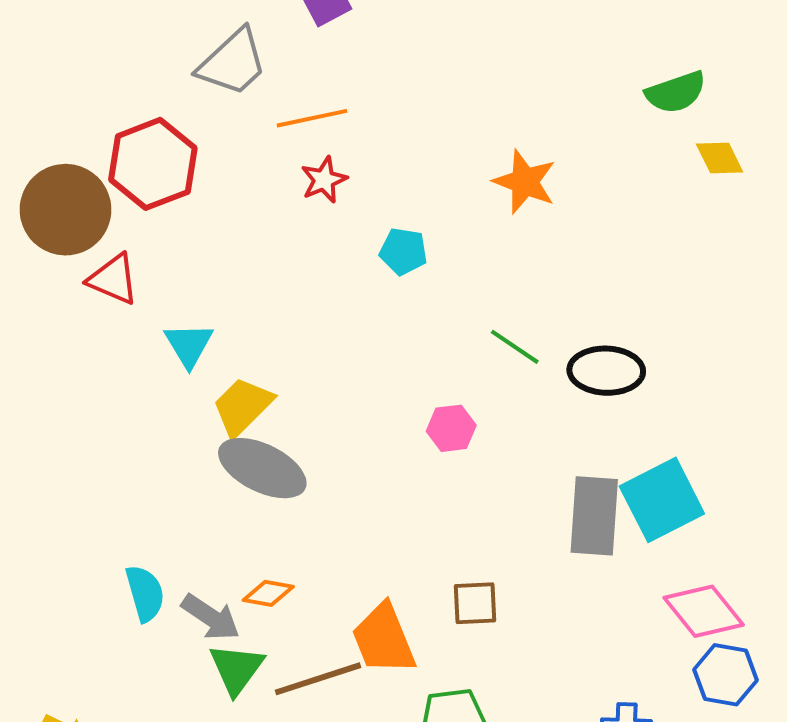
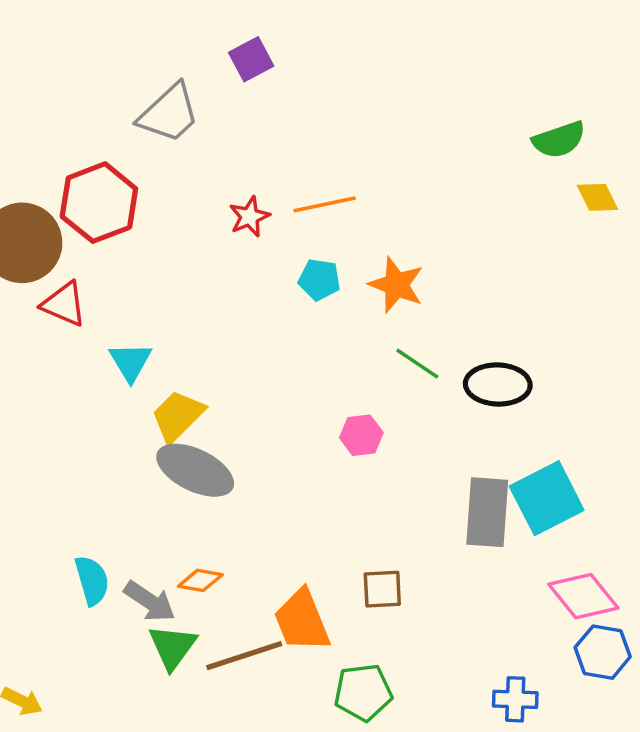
orange line: (312, 118) -> (325, 204), moved
orange star: (525, 182) -> (396, 285), moved

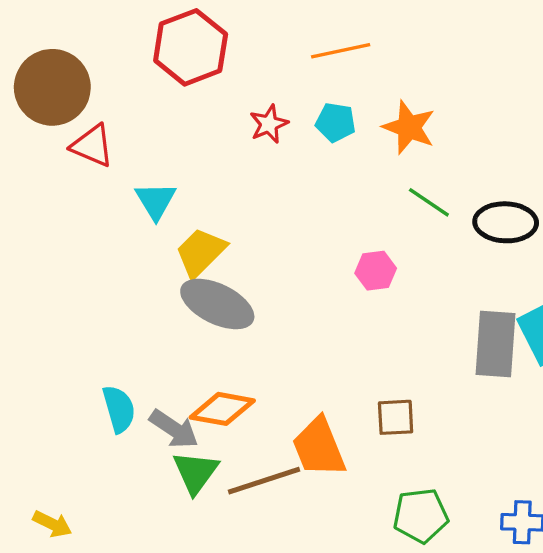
red hexagon: (99, 203) -> (191, 47), moved
red star: (249, 217) -> (269, 124), moved
orange diamond: (200, 580) -> (222, 409), size x1.5
green pentagon: (363, 692) -> (421, 516), moved

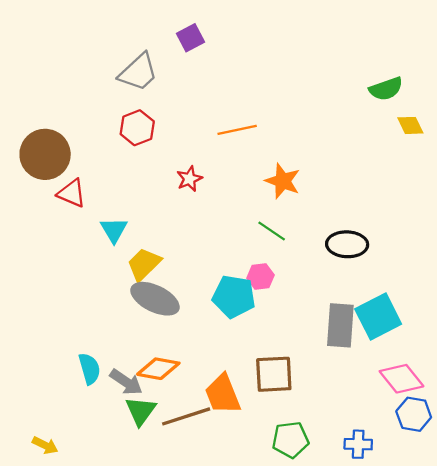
red hexagon: (191, 47) -> (137, 128), size x0.7
cyan pentagon: (336, 122) -> (234, 296), moved, size x1.6
green line: (429, 202) -> (272, 231), moved
brown square: (396, 417) -> (274, 374), size x1.5

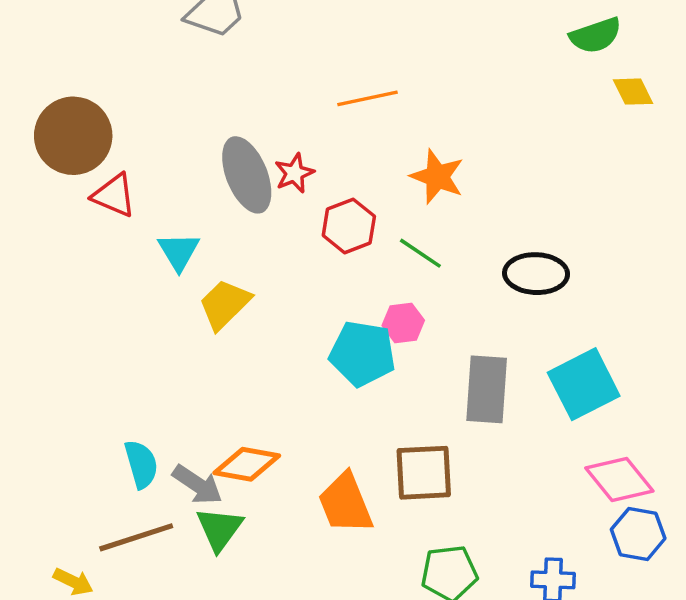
red hexagon: (137, 128) -> (349, 226), moved
gray ellipse: (155, 299) -> (247, 175), moved, turned 42
gray rectangle: (340, 325) -> (487, 389), moved
brown line: (186, 416) -> (136, 537), moved

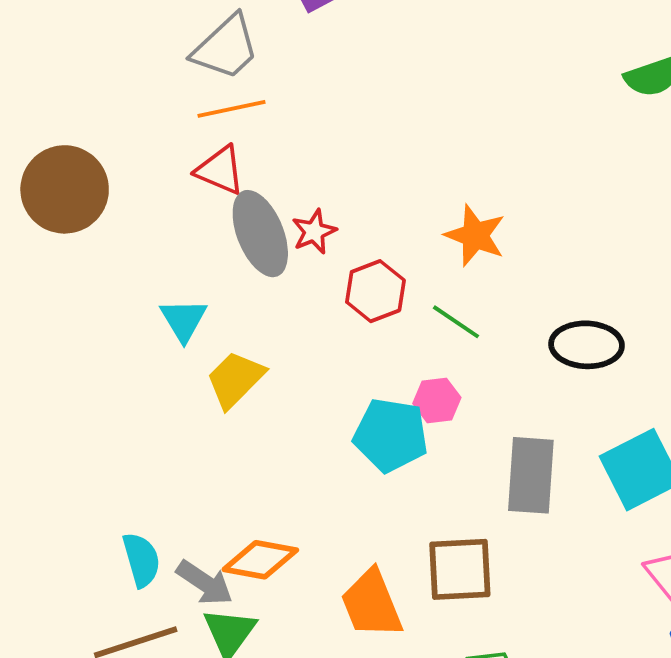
orange line: (368, 98) -> (232, 109), moved
red triangle: (114, 195) -> (220, 170), moved

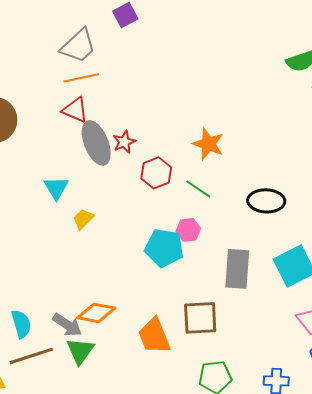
yellow trapezoid: (235, 379) -> (83, 219), size x0.7
cyan semicircle: (141, 560) -> (21, 324), moved

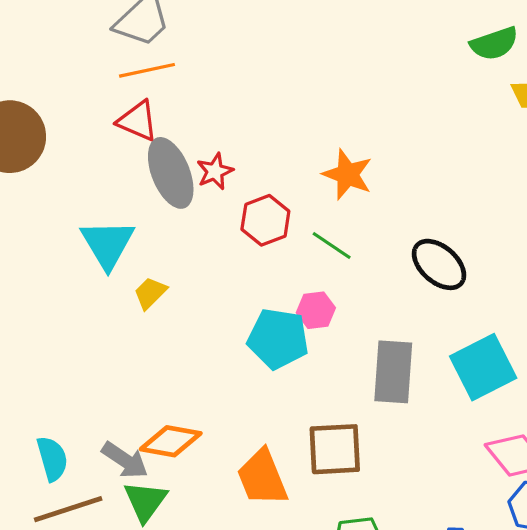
cyan triangle: (56, 188) -> (108, 244), size x1.4
black ellipse: (266, 201) -> (439, 264), turned 39

